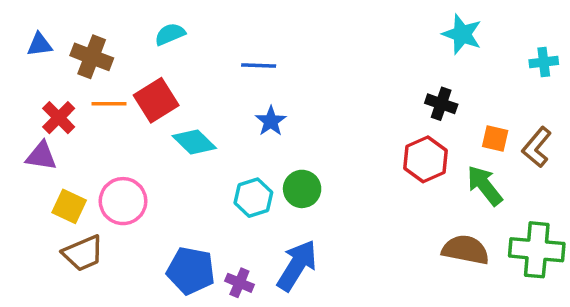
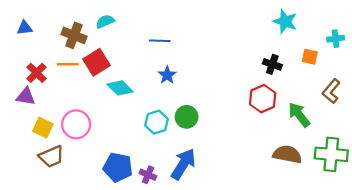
brown cross: (92, 57) -> (74, 35), moved
orange square: (495, 139) -> (310, 57), moved

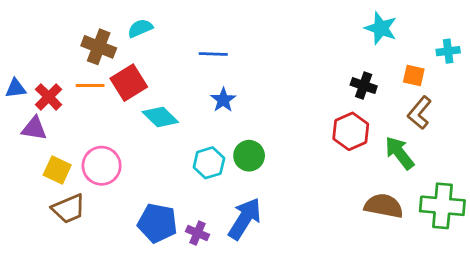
blue triangle: (25, 28) -> (16, 88), moved
brown L-shape: (331, 91) -> (419, 113), moved

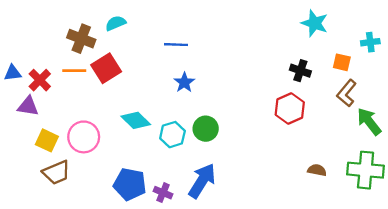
cyan diamond: (160, 117) -> (136, 120), moved
green arrow: (399, 153) -> (369, 122), moved
brown semicircle: (384, 206) -> (317, 170), size x0.6

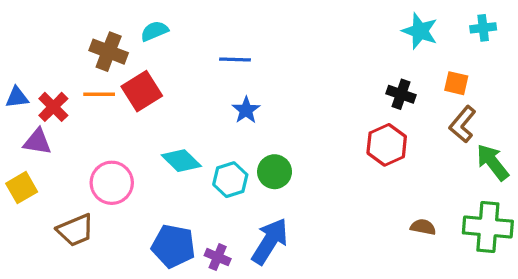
cyan cross: (370, 42) -> (483, 28), moved
yellow square: (47, 140) -> (22, 188), moved, turned 35

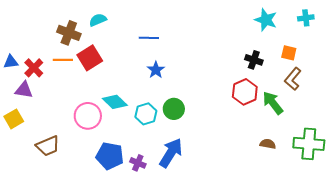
green arrow: (493, 162) -> (273, 103), moved
pink circle: (112, 183) -> (88, 116), moved

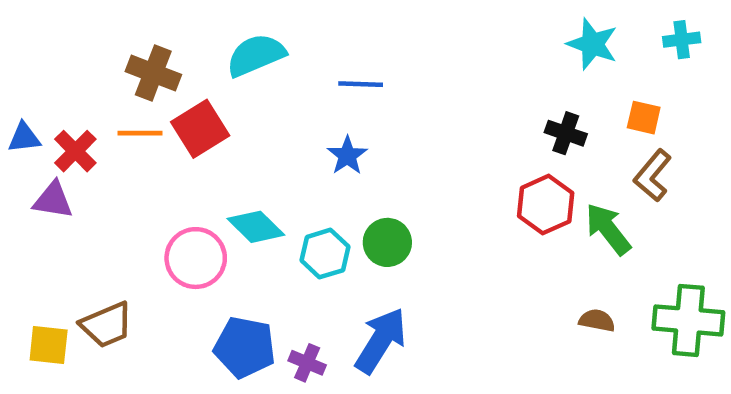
cyan semicircle: (98, 20) -> (256, 55), moved, size x1.5
blue line: (149, 38) -> (361, 84), moved
yellow square: (14, 119) -> (49, 345), moved, turned 36

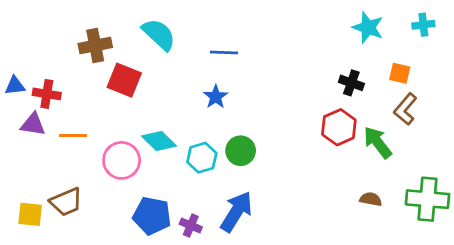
cyan semicircle: (256, 55) -> (159, 34), turned 66
brown cross: (153, 73) -> (95, 45), turned -32
red square: (200, 129) -> (124, 80), turned -36
orange line: (140, 133) -> (73, 135), moved
red cross: (75, 151) -> (47, 94), turned -36

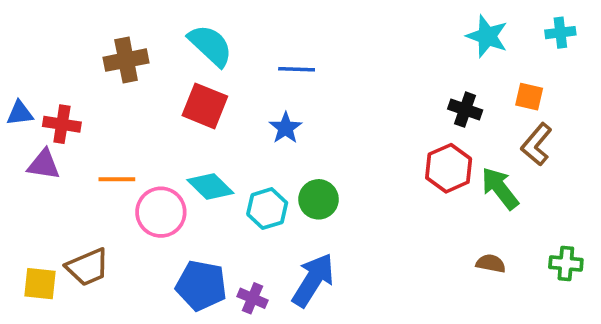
red square: (124, 80) -> (205, 106), moved
orange line: (73, 135) -> (117, 179), moved
green cross: (428, 199) -> (566, 263), size x0.6

